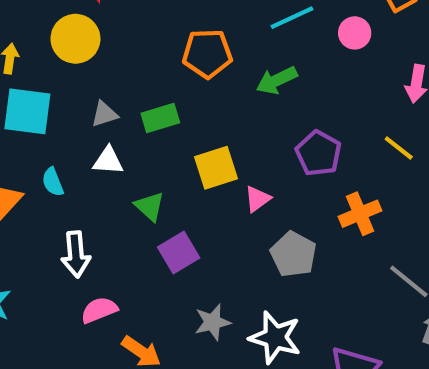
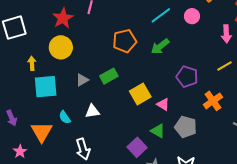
yellow line: (399, 148) -> (225, 66), turned -56
white triangle: (108, 161) -> (92, 111), moved
pink triangle: (257, 199) -> (163, 104), turned -40
green triangle: (150, 206) -> (158, 131), moved
purple square: (179, 252) -> (137, 147), moved

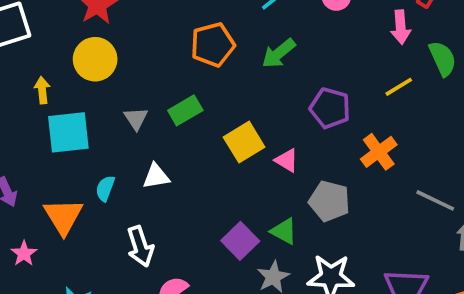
gray triangle: (82, 80) -> (136, 119), turned -32
cyan semicircle: (65, 117) -> (105, 188), turned 56
green triangle: (158, 131) -> (284, 231), moved

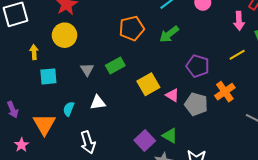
cyan square: (68, 132) -> (48, 76), size x0.7
gray pentagon: (329, 201) -> (196, 104), moved

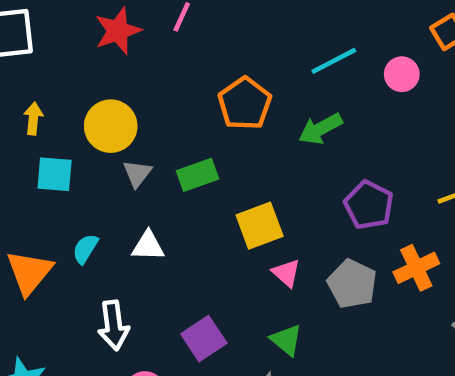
orange pentagon: (132, 28) -> (245, 104), turned -30
yellow circle: (65, 35) -> (111, 126), moved
pink triangle: (172, 95) -> (286, 273), moved
purple square: (145, 141) -> (204, 339), moved

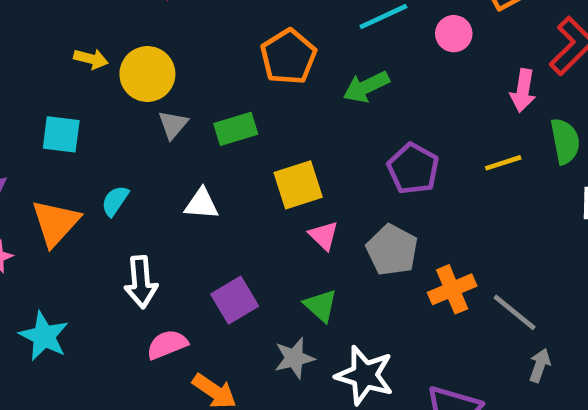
yellow arrow: (33, 119) -> (91, 59), moved, turned 96
cyan square: (55, 174) -> (61, 134), moved
white triangle: (148, 246) -> (201, 204), moved
orange cross: (416, 268) -> (452, 289), moved

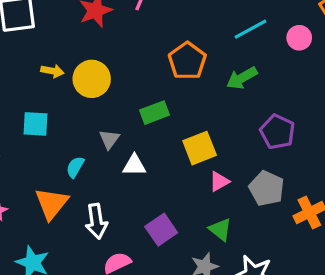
gray triangle: (173, 125) -> (109, 139), moved
orange triangle: (56, 223) -> (52, 203), moved
pink triangle: (324, 236) -> (219, 181), turned 50

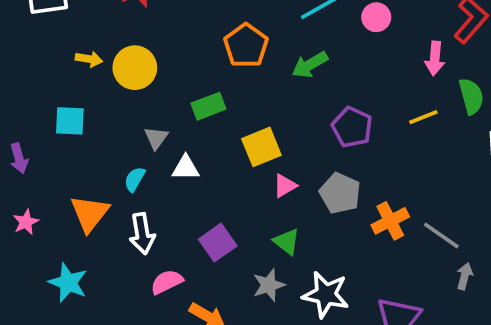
cyan semicircle: (75, 167) -> (135, 179), moved

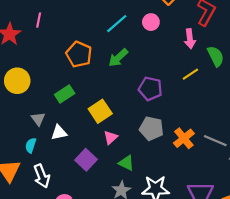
pink triangle: (285, 186) -> (111, 138), moved
purple square: (218, 243) -> (86, 160), moved

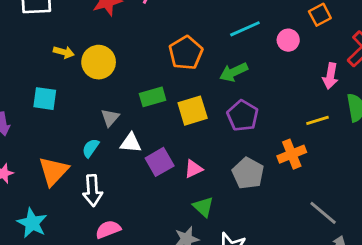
purple pentagon: (150, 89) -> (243, 116), moved
yellow square: (100, 111) -> (193, 111), moved
orange cross: (184, 138) -> (292, 154), moved
purple square: (86, 160) -> (160, 162), moved

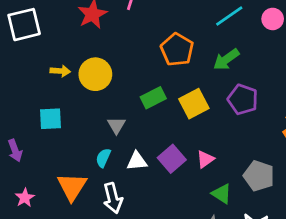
white triangle: (131, 143) -> (137, 161), moved
gray pentagon: (248, 173) -> (259, 176), moved

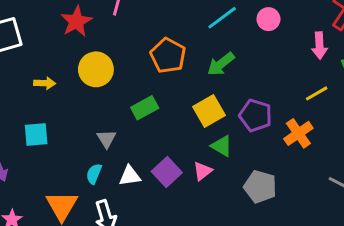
yellow circle: (95, 74) -> (96, 69), moved
purple pentagon: (243, 99) -> (255, 115), moved
yellow square: (194, 104) -> (209, 111), moved
green triangle: (222, 194) -> (222, 146), moved

